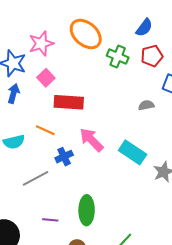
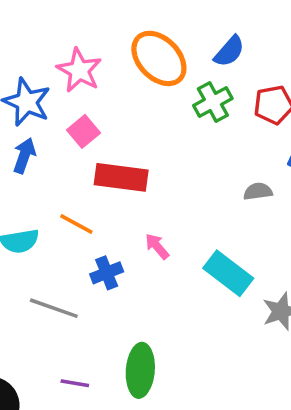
blue semicircle: (144, 28) -> (229, 51), moved
pink star: (41, 44) -> (79, 70), turned -30
green cross: (118, 57) -> (213, 102), turned 35
pink arrow: (91, 140) -> (157, 246), size x0.6
gray line: (36, 178) -> (54, 308), turned 44

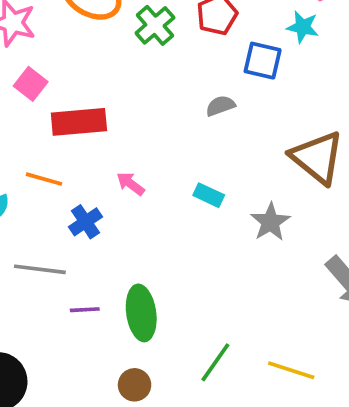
cyan rectangle: (228, 273) -> (209, 195), size x0.6
purple line: (75, 383) -> (85, 310), moved

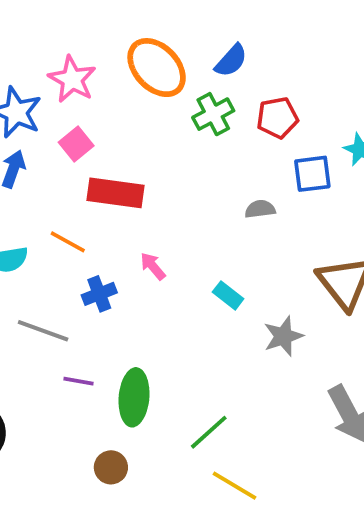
blue square: (263, 61) -> (312, 174), turned -33
green line: (215, 362) -> (209, 432), moved
yellow line: (291, 370) -> (234, 486), moved

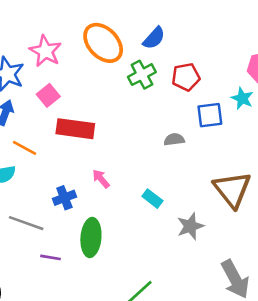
orange line: (68, 242) -> (25, 148), moved
green ellipse: (134, 397) -> (91, 237), moved

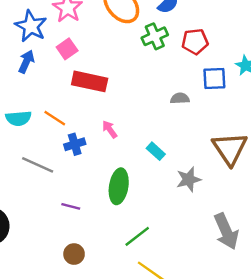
orange line: (25, 148) -> (55, 118), moved
green ellipse: (91, 237) -> (119, 186), moved
purple line: (50, 257) -> (71, 206), moved

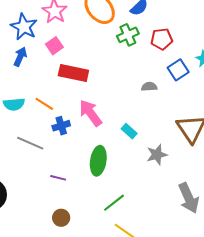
blue square: (214, 78) -> (178, 70), turned -30
pink arrow: (110, 129) -> (90, 113), size x1.8

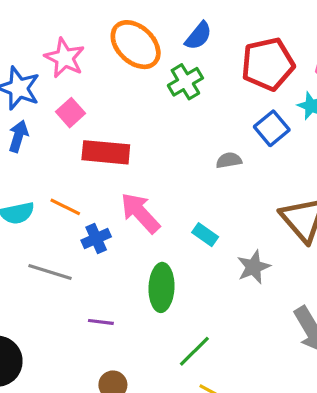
red pentagon: (162, 39) -> (268, 64), moved, size x1.5

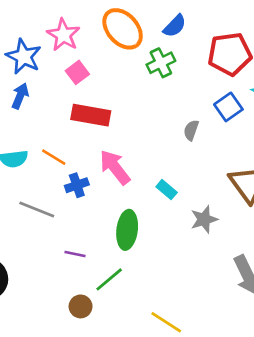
pink square: (71, 113) -> (77, 72), moved
gray semicircle: (229, 160) -> (191, 130), turned -66
green line: (194, 351) -> (109, 279), moved

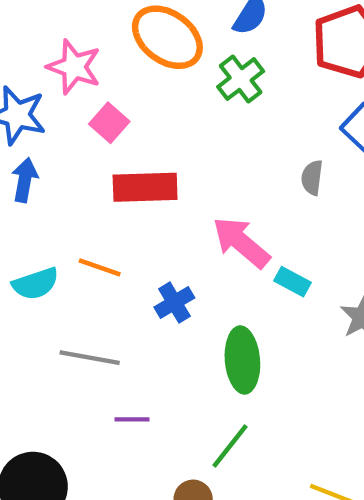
pink arrow: (115, 167) -> (241, 242), moved
blue cross: (77, 185) -> (174, 302), moved
purple line: (75, 254) -> (132, 419), moved

